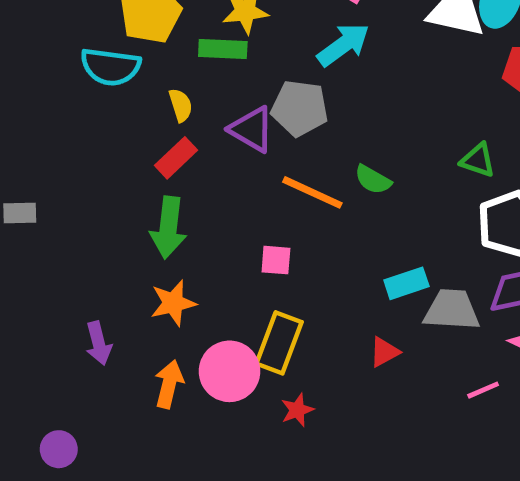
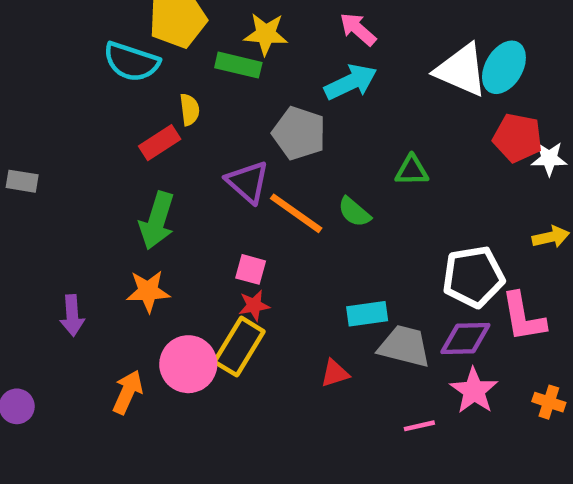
purple triangle: (252, 129) -> (248, 182), moved
red rectangle: (176, 158) -> (160, 143), moved
green triangle: (478, 160) -> (412, 170), moved, turned -30
orange arrow: (169, 384) -> (128, 392), moved
red star: (297, 410) -> (254, 305), moved

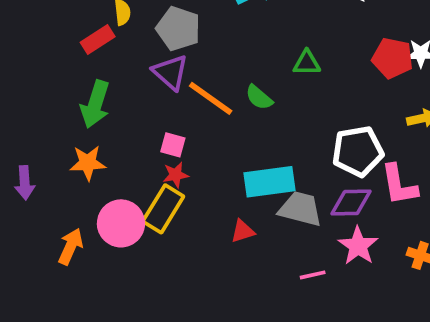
gray pentagon: (299, 133) -> (178, 29), moved
red pentagon: (518, 138) -> (392, 58), moved
cyan rectangle: (367, 314) -> (270, 182), size x1.5

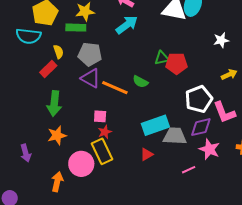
red pentagon: (392, 58) -> (177, 63), moved
yellow rectangle: (163, 209) -> (102, 151), turned -45

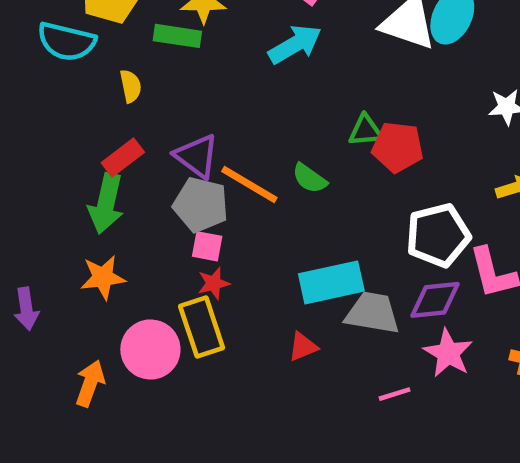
gray pentagon: (90, 54) -> (201, 205), moved
red rectangle: (48, 69) -> (123, 158), moved

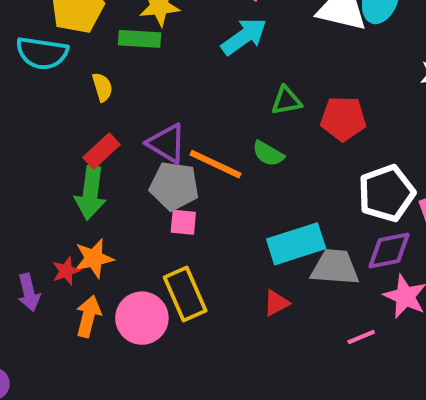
green triangle: (365, 131) -> (286, 101), moved
red star: (214, 283) -> (66, 271), moved
orange arrow: (90, 383) -> (88, 316), moved

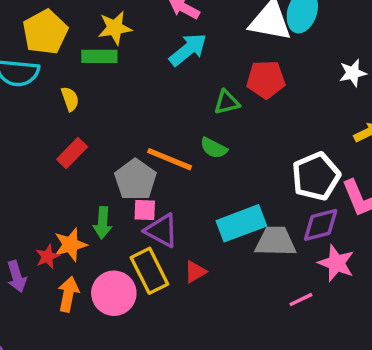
red pentagon: (343, 119) -> (266, 79), moved
purple triangle: (167, 143) -> (162, 231), moved
gray pentagon: (174, 186) -> (135, 180), turned 30
green arrow: (91, 193) -> (103, 223), moved, size x0.7
red triangle: (276, 303) -> (195, 272), moved

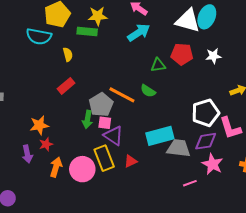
white star: (353, 73) -> (213, 56), moved
green arrow: (103, 223) -> (87, 119), moved
orange star: (70, 245) -> (39, 125), moved

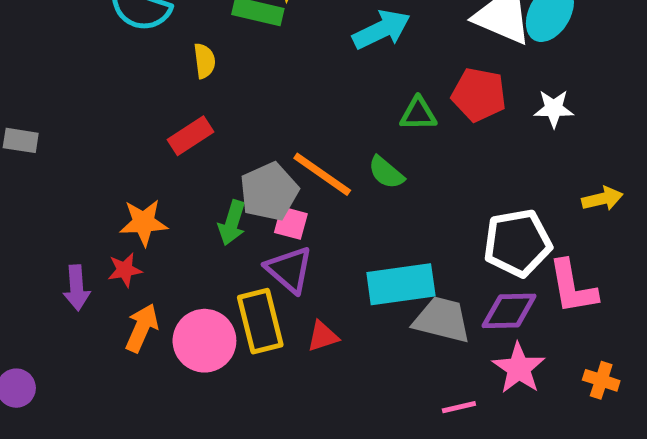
pink square: (105, 123) -> (291, 223), moved
orange star: (39, 125) -> (144, 222), moved

